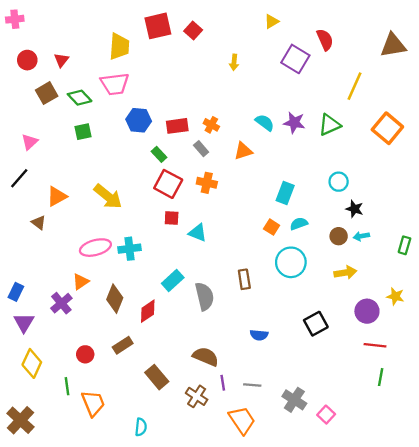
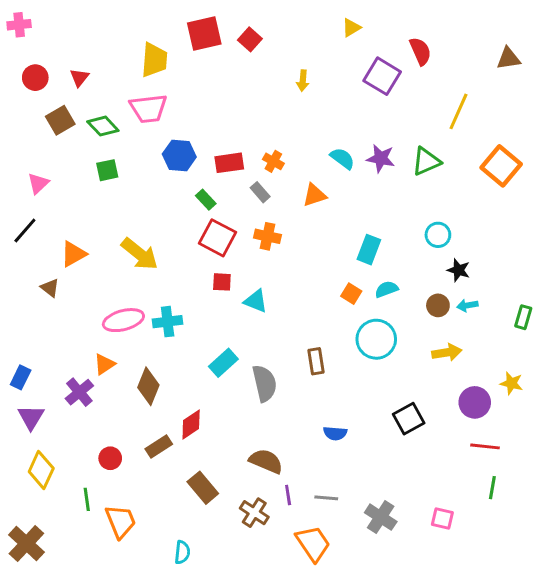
brown triangle: (393, 45) -> (509, 58), size x0.7
red diamond: (148, 311) -> (191, 424), moved
pink square: (326, 415) -> (442, 519), moved, turned -30

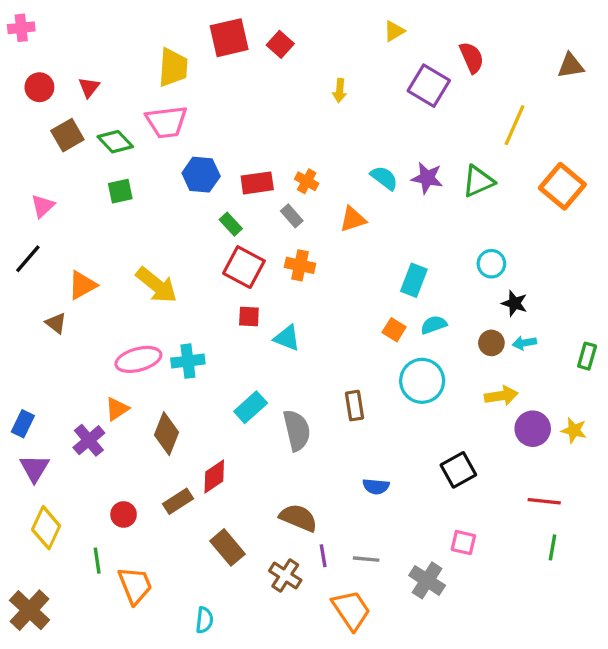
purple circle: (475, 402) -> (533, 429), moved
pink square: (442, 519) -> (463, 543), moved

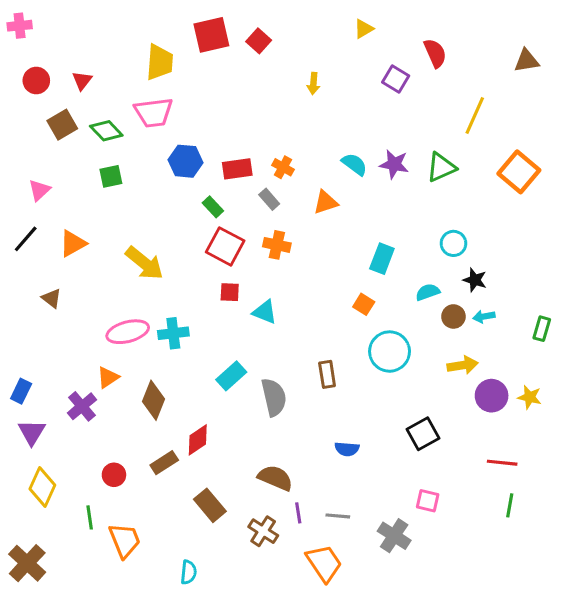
purple square: (429, 86) -> (396, 79), size x0.7
orange triangle: (82, 285) -> (73, 243), moved
cyan semicircle: (434, 325) -> (428, 292), moved

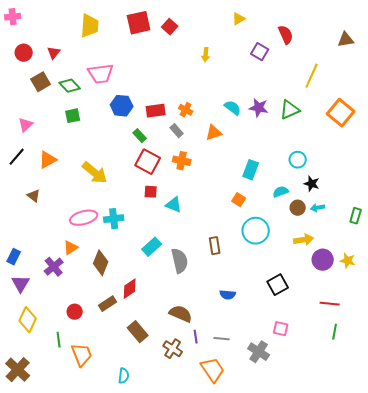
yellow trapezoid: (160, 62) -> (90, 26), moved

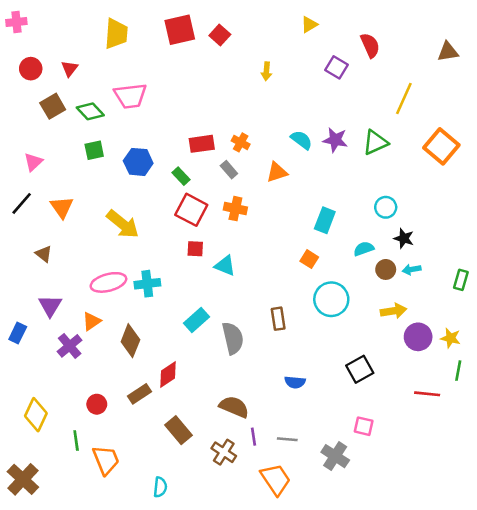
blue hexagon: (122, 106) -> (138, 162), moved
orange triangle: (48, 160) -> (62, 207), turned -36
purple triangle: (21, 284) -> (50, 306), moved
green line: (335, 332) -> (458, 371), moved

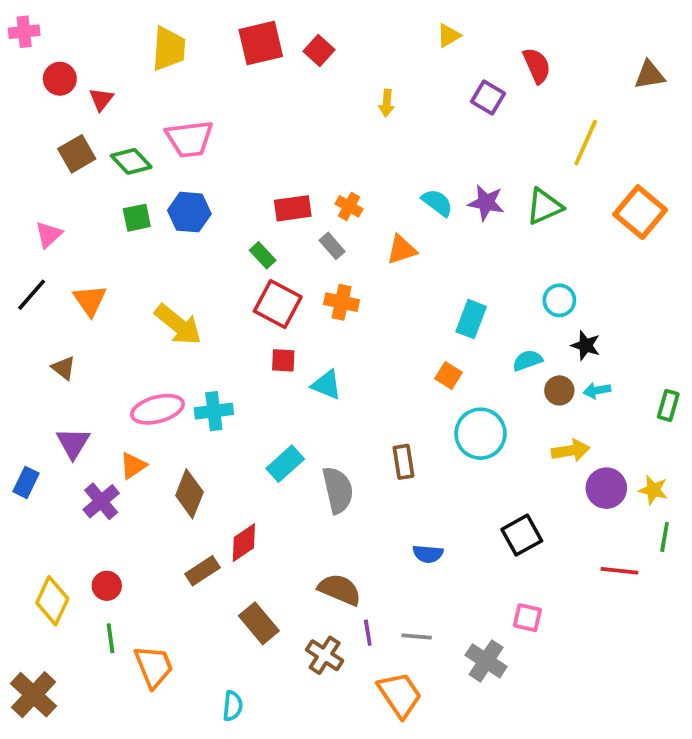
red circle: (31, 69) -> (60, 79), moved
blue hexagon: (138, 162) -> (189, 212), moved
red circle: (97, 404) -> (107, 586), moved

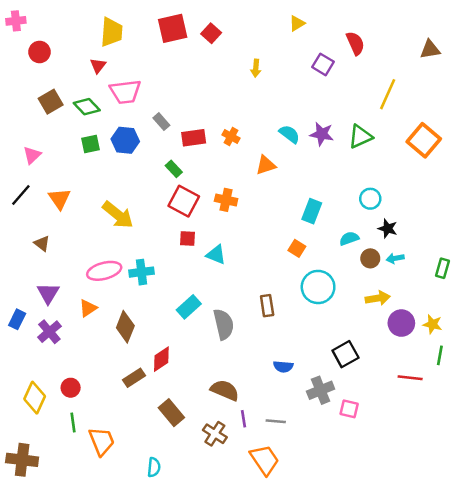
red triangle: (101, 99) -> (98, 66), moved
gray rectangle: (332, 246) -> (161, 122), moved
purple cross: (101, 501) -> (49, 332), moved
gray cross: (486, 661) -> (321, 390), moved, turned 35
brown cross: (34, 695) -> (22, 460), turned -36

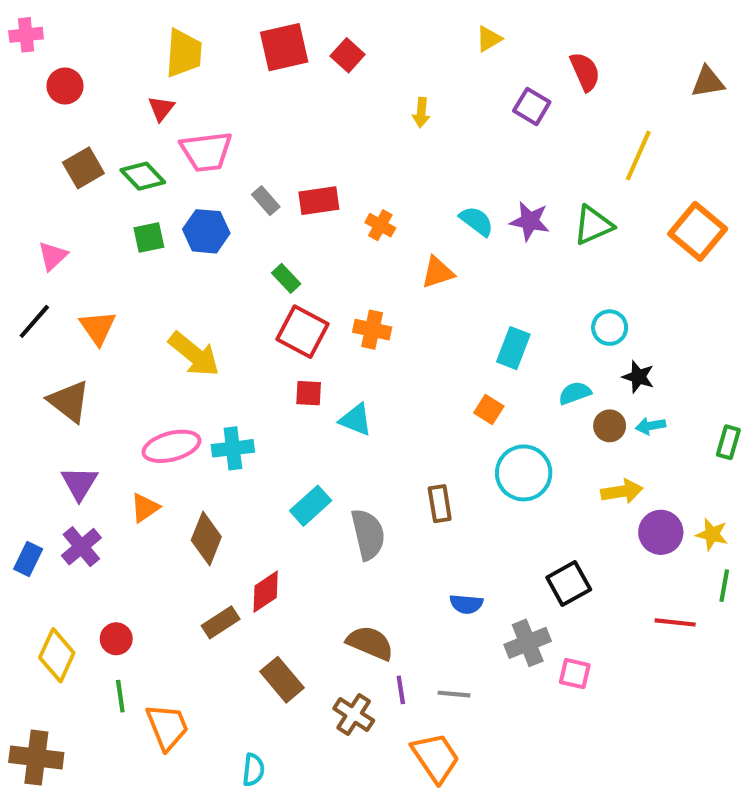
red rectangle: (194, 138) -> (319, 201), moved
brown triangle: (42, 243) -> (69, 401), size x1.6
blue rectangle: (17, 319) -> (28, 559), moved

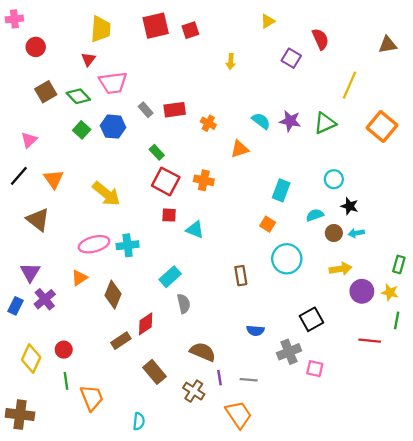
red square: (348, 55) -> (190, 30), turned 30
green square: (149, 237) -> (82, 130), turned -36
green rectangle: (728, 442) -> (399, 264), moved
purple triangle: (79, 483) -> (30, 272), moved
gray semicircle: (368, 534) -> (184, 304), moved, size x0.7

